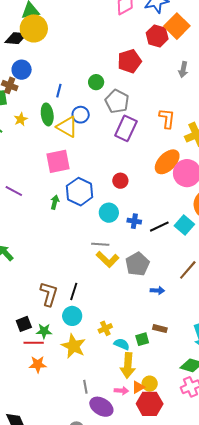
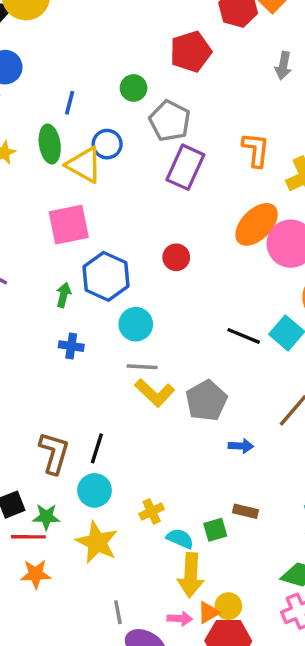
cyan circle: (109, 213) -> (136, 324), moved
blue cross: (134, 221) -> (71, 346), moved
black line: (159, 227) -> (244, 336), turned 48

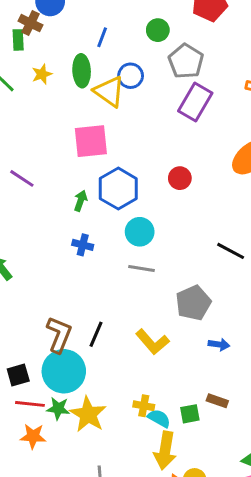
yellow L-shape: (155, 393) -> (152, 342), moved
cyan circle: (95, 490) -> (64, 371), moved, size x1.5
yellow cross: (152, 511) -> (144, 406), moved, turned 30
green star: (46, 517) -> (58, 408), moved

